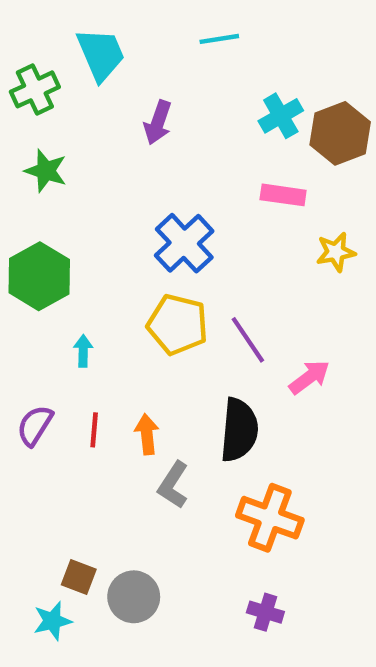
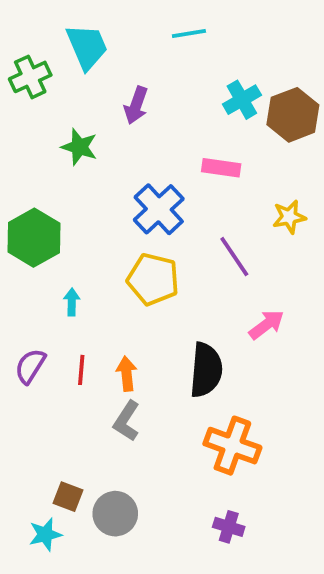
green star: (46, 171) -> (79, 147), moved
pink rectangle: (283, 195) -> (221, 168), moved
purple line: (248, 340) -> (234, 257), moved
gray L-shape: (173, 485) -> (127, 421), moved

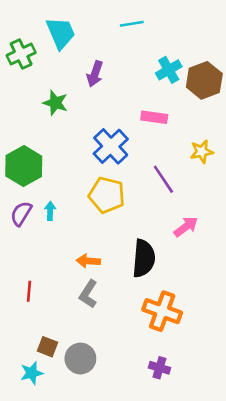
purple semicircle: (30, 366) -> (21, 214), moved
red line: (81, 370) -> (29, 291), moved
orange arrow: (127, 374) -> (88, 261), turned -80

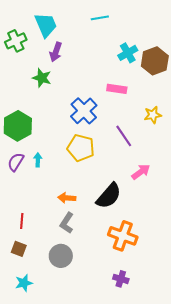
purple arrow: (95, 74) -> (56, 52), moved
black semicircle: (144, 258) -> (109, 196), turned 36
brown square: (47, 347) -> (19, 249), moved
gray circle: (80, 359) -> (61, 256), moved

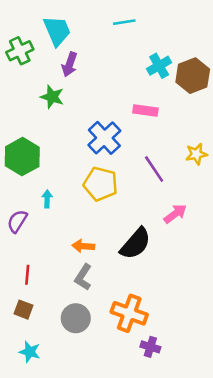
yellow star: (153, 115) -> (196, 154), moved
purple semicircle: (16, 162) -> (17, 221), moved
orange cross: (123, 236) -> (129, 313), moved
cyan star: (24, 283) -> (30, 352), turned 30

